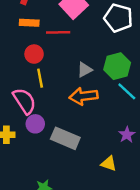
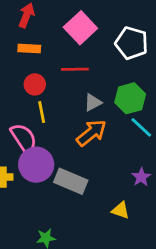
red line: (58, 32) -> (75, 69), moved
orange arrow: (83, 96) -> (91, 133), turned 148
purple circle: (35, 124) -> (36, 165), size x1.6

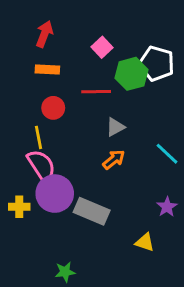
pink square: (80, 28) -> (102, 47), size x0.6
green hexagon: (130, 98) -> (132, 74), moved
yellow line: (42, 112) -> (38, 137), moved
orange arrow: (91, 133) -> (114, 160), size x0.7

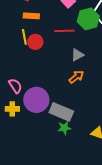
yellow line: (38, 137) -> (24, 37), moved
pink semicircle: (41, 165) -> (15, 86), moved, size x0.7
green star: (65, 272) -> (64, 128), moved

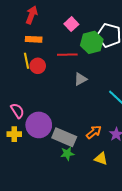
orange arrow: (76, 77) -> (94, 132), moved

